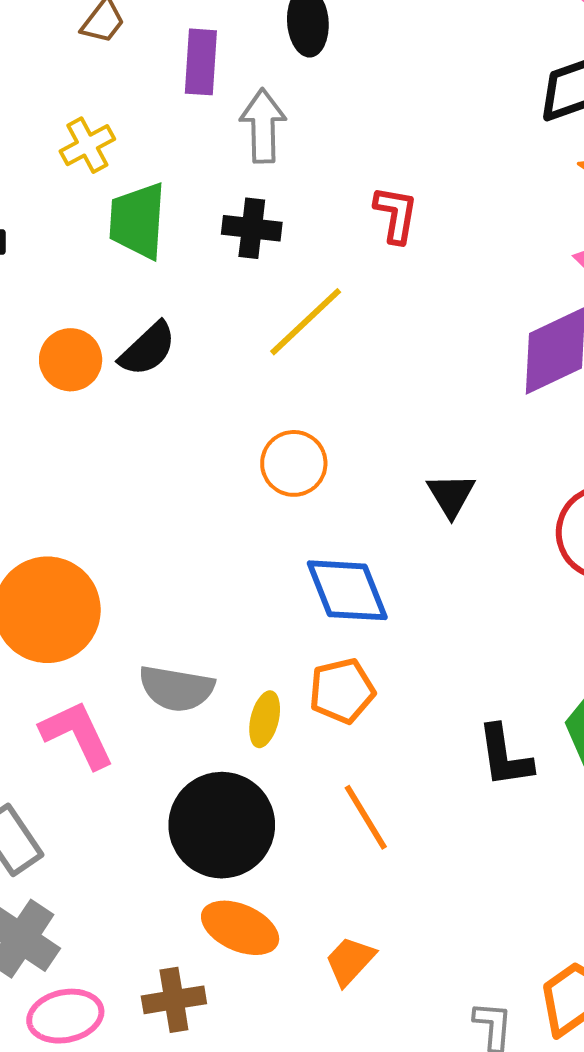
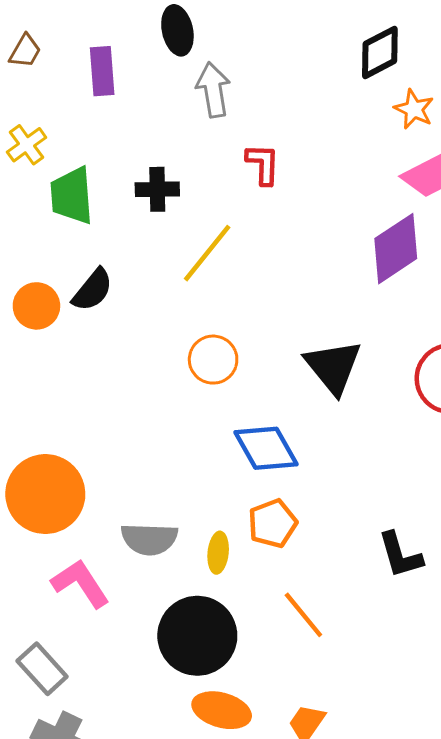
gray arrow: (263, 126) -> (213, 90), moved
black triangle: (451, 495) -> (333, 367), size x1.6

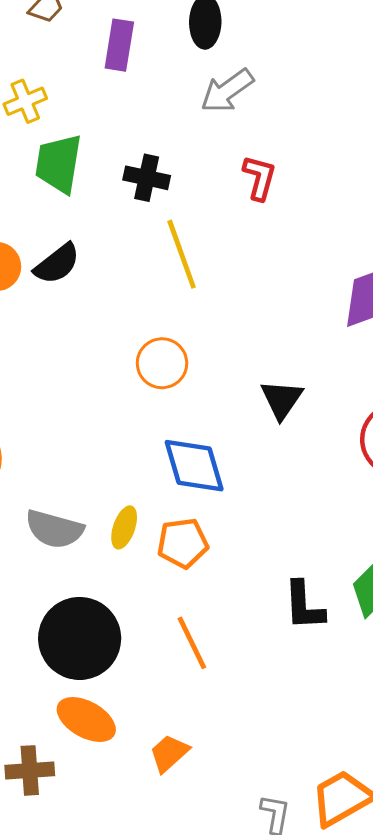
gray arrow: (213, 90) -> (227, 91), turned -130
yellow line: (207, 253) -> (182, 254), turned -72
black triangle: (333, 367) -> (282, 399), size x0.7
yellow ellipse: (218, 553) -> (124, 527), moved

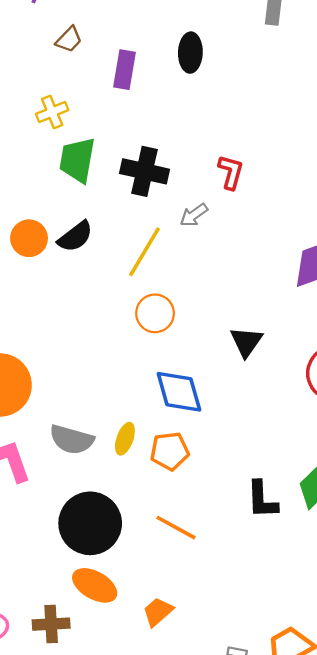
gray arrow: (227, 91) -> (194, 215), moved, size x0.7
black cross: (147, 178) -> (145, 171), size x1.4
yellow line: (182, 254) -> (145, 252), moved, turned 50
orange line: (192, 643) -> (176, 528), turned -36

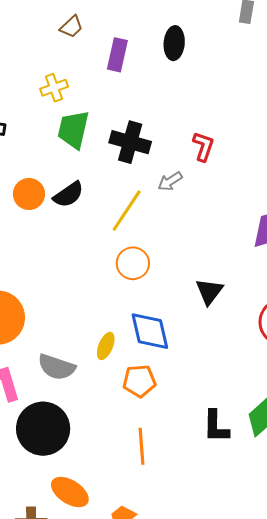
yellow ellipse: (125, 439) -> (106, 346), moved
black circle: (90, 523) -> (43, 429), moved
orange line: (176, 528) -> (141, 446), turned 54

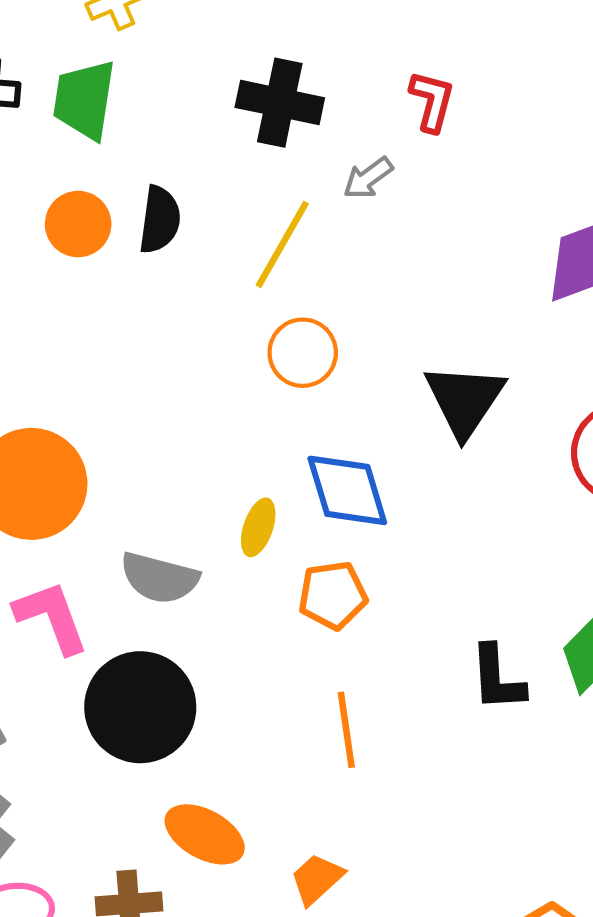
green trapezoid: (73, 130) -> (84, 100), moved
black semicircle: (68, 195) -> (160, 220), turned -44
black triangle: (209, 291) -> (465, 400), size x1.4

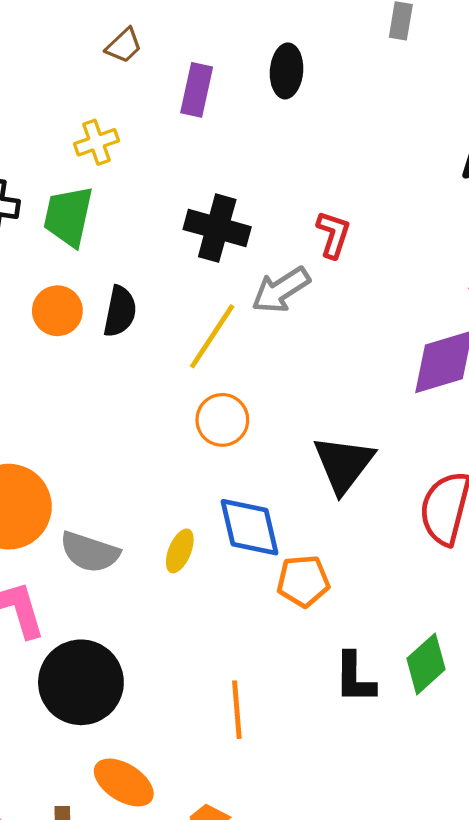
gray arrow: (368, 178) -> (281, 290), size x1.5
gray semicircle: (159, 578) -> (90, 552), moved
orange pentagon: (333, 595) -> (303, 581), moved

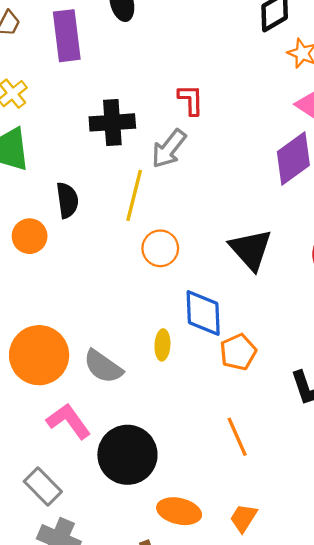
purple rectangle: (197, 90) -> (67, 36), size x1.4
orange circle: (57, 311) -> (30, 236), moved
blue diamond: (250, 527) -> (203, 313), turned 30
gray semicircle: (90, 552) -> (103, 367), turned 36
orange pentagon: (303, 581) -> (238, 352), moved

